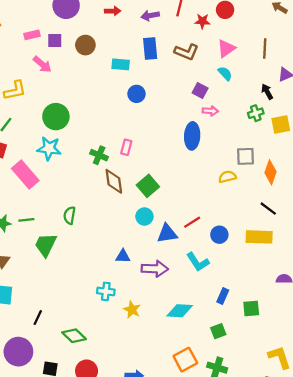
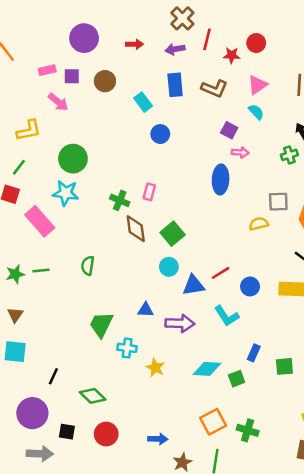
cyan rectangle: (121, 64) -> (143, 102), turned 48
green trapezoid: (46, 245) -> (101, 325), moved
green square: (218, 331) -> (237, 379), moved

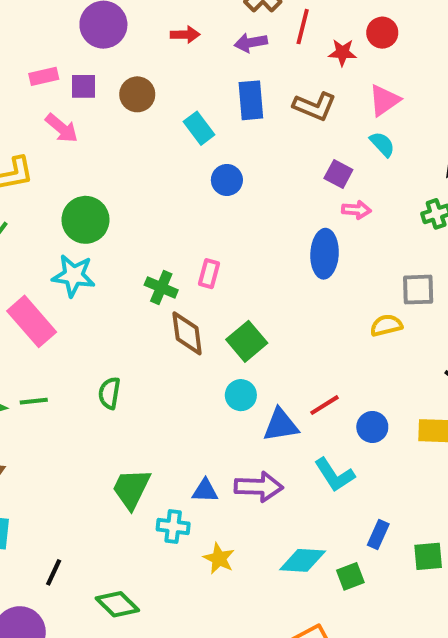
blue triangle: (146, 310) -> (205, 491), moved

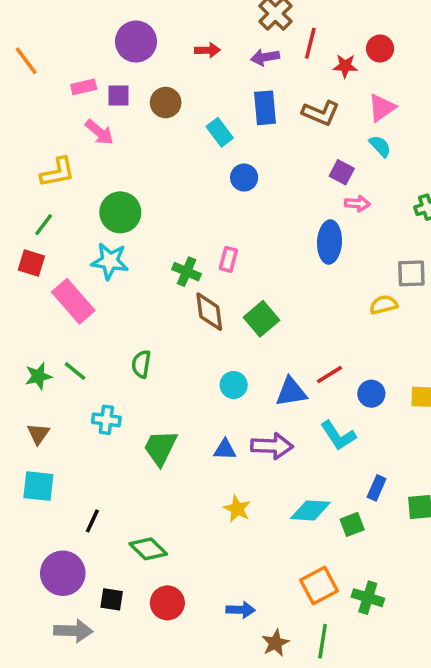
cyan circle: (241, 395) -> (234, 385), moved
green line: (34, 401) -> (75, 371), turned 45
cyan cross: (173, 527) -> (106, 420), moved

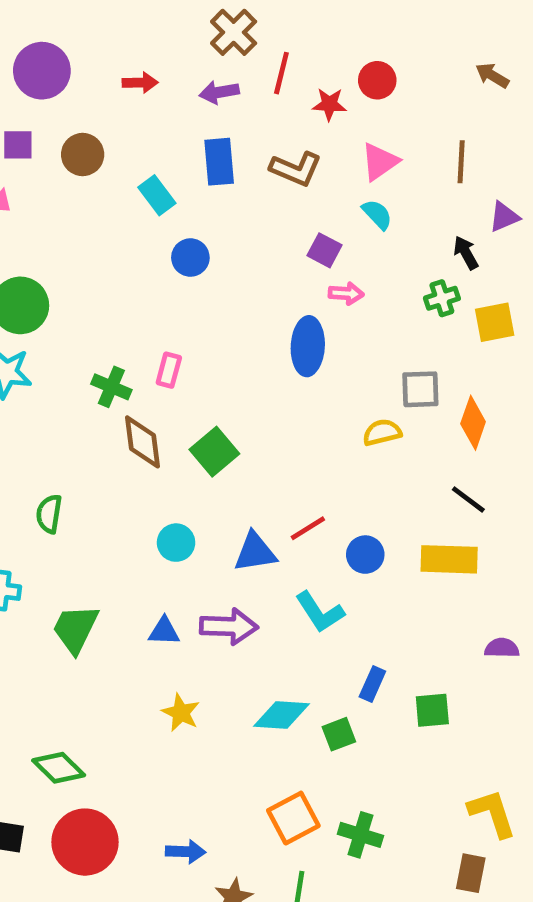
red circle: (167, 603) -> (85, 842), size x1.4

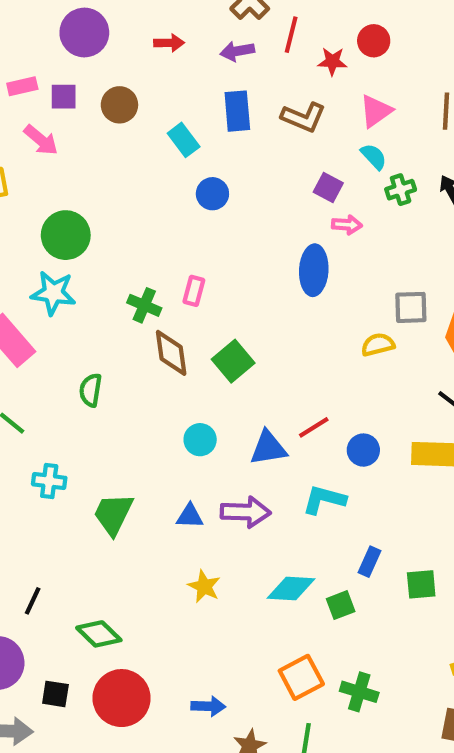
green cross: (442, 298) -> (401, 190), moved
green semicircle: (49, 514) -> (91, 390), moved
cyan L-shape: (320, 612) -> (324, 500), turned 138

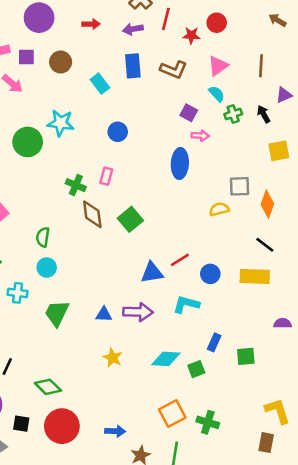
blue circle: (212, 194) -> (118, 132), moved
cyan star: (53, 293) -> (61, 123), moved
cyan circle: (200, 440) -> (47, 268), moved

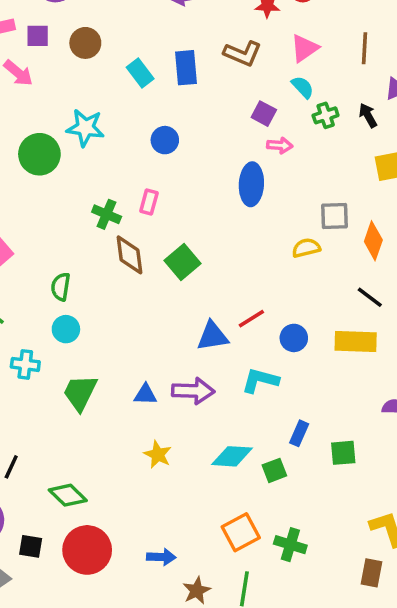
blue rectangle: (133, 66) -> (186, 68), moved

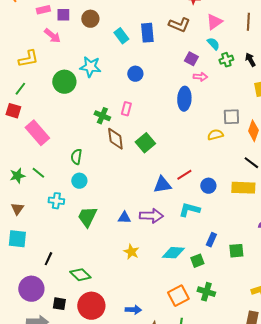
green cross: (290, 545) -> (206, 292), moved

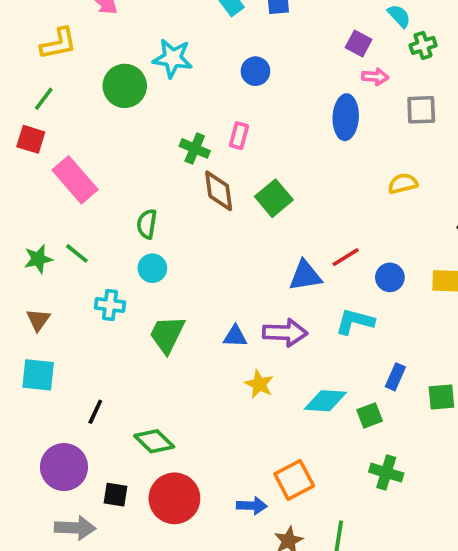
gray square: (231, 117) -> (421, 110), moved
yellow star: (131, 252) -> (259, 384), moved
orange square: (178, 296) -> (294, 480), moved

